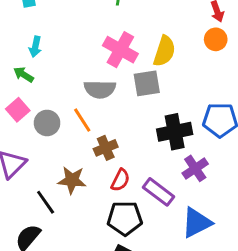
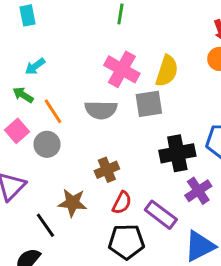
cyan arrow: (35, 47) -> (35, 66), turned 42
orange line: (82, 120) -> (53, 111), moved

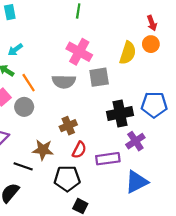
yellow semicircle: (167, 71) -> (128, 53), moved
purple rectangle: (161, 215) -> (108, 159), turned -45
black line: (45, 225) -> (23, 166), turned -36
black pentagon: (126, 242) -> (67, 178), moved

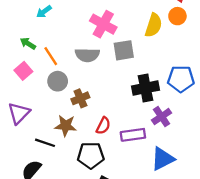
cyan arrow: (15, 50) -> (44, 12), moved
gray circle: (24, 107) -> (58, 81), moved
brown cross: (68, 126) -> (80, 98), moved

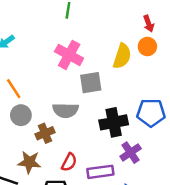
gray semicircle: (87, 55) -> (65, 110), moved

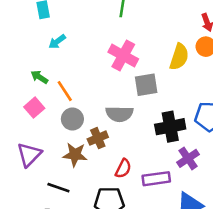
brown star: (29, 162) -> (75, 155), moved

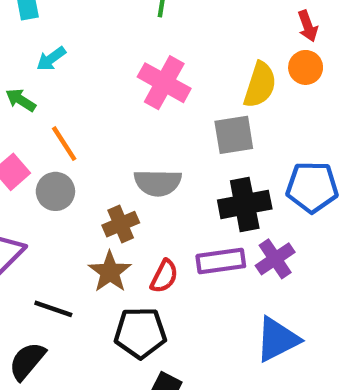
green arrow: (39, 77) -> (21, 100), moved
gray square: (146, 85) -> (234, 135), moved
gray circle: (72, 119) -> (55, 191), moved
brown star: (75, 155) -> (110, 272), moved, turned 30
purple rectangle: (156, 179) -> (221, 261), moved

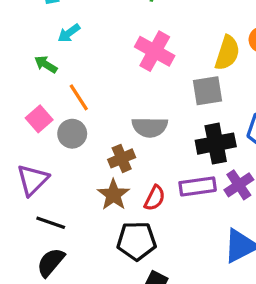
black line: (53, 309) -> (51, 223), moved

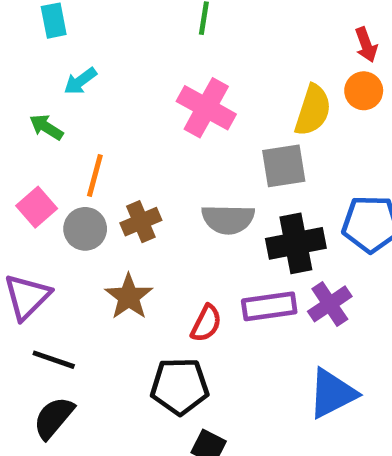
orange line: (79, 97) -> (95, 176), turned 48
gray semicircle: (150, 127) -> (228, 219), moved
brown cross: (122, 158) -> (141, 222), moved
brown star: (113, 195) -> (129, 297), moved

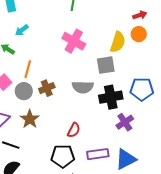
red arrow: (366, 45) -> (140, 15), turned -88
brown star: (129, 297) -> (30, 119), moved
purple rectangle: (269, 306) -> (98, 154), moved

